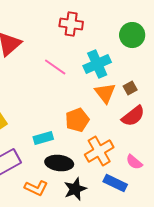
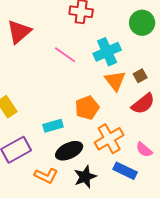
black ellipse: (59, 163) -> (69, 151), turned -32

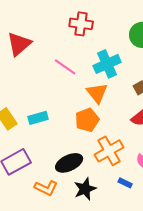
orange triangle: (115, 81) -> (97, 93), moved
cyan rectangle: (53, 126) -> (38, 118), moved
blue rectangle: (125, 171) -> (125, 183), size x0.6

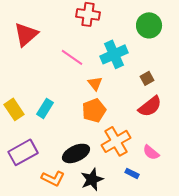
orange triangle: (97, 93) -> (95, 83), moved, size x0.7
cyan rectangle: (38, 118) -> (45, 108), turned -42

